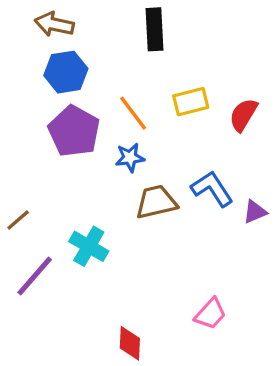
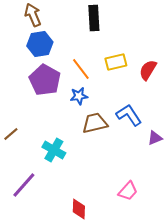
brown arrow: (54, 24) -> (33, 15), turned 55
purple triangle: (255, 212) -> (155, 138), moved
purple line: (35, 276) -> (24, 185), moved

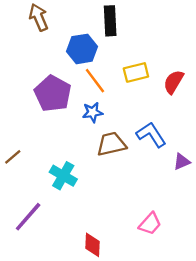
blue hexagon: (40, 44) -> (82, 49), moved

